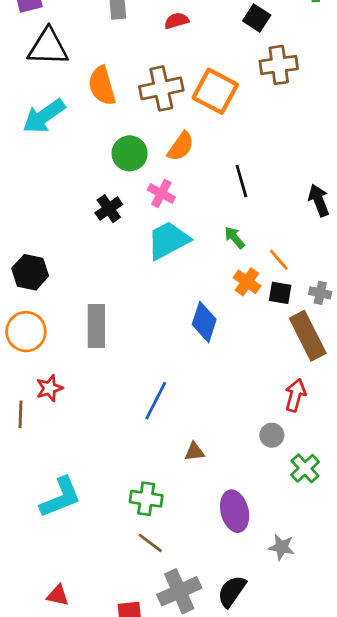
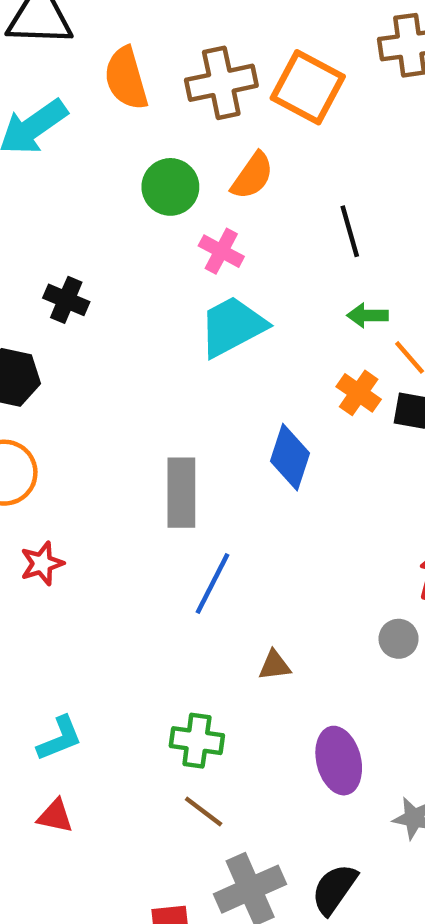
black cross: (109, 209) -> (66, 300), moved, turned -32
green arrow: (235, 238) -> (368, 315), moved, turned -50
gray rectangle: (96, 326) -> (181, 493), moved
cyan L-shape: (60, 497) -> (60, 738), size x0.7
red triangle: (58, 595) -> (55, 816), moved

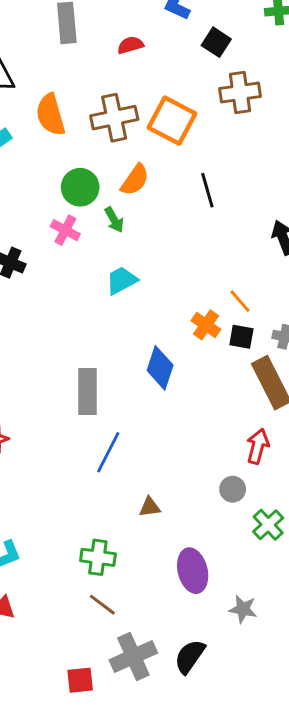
black line: (350, 231) -> (207, 190), moved
pink cross: (221, 251) -> (65, 230), moved
green arrow: (368, 315) -> (114, 220), moved, turned -120
cyan trapezoid: (232, 326) -> (122, 280), size x0.7

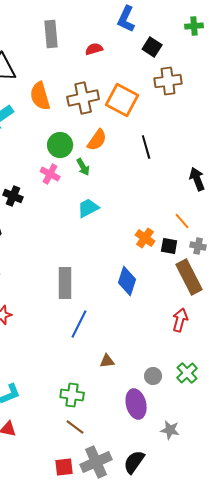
orange line: (240, 301) -> (182, 221), moved
blue diamond: (160, 368) -> (127, 281), moved
gray circle: (233, 489) -> (153, 376), moved
red square: (80, 680) -> (64, 467), moved

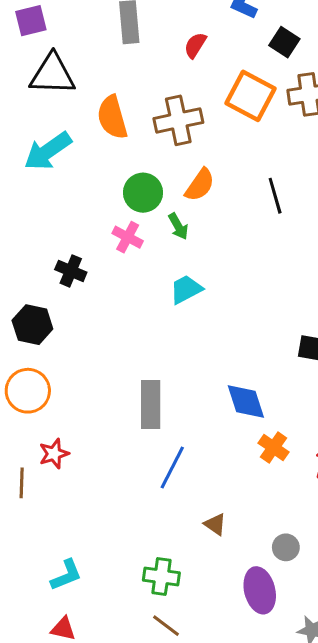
red semicircle: (94, 49) -> (195, 45), turned -42
orange square: (122, 100) -> (250, 96), moved
orange cross: (145, 238) -> (274, 448), moved
blue diamond: (127, 281) -> (246, 401), turned -36
brown triangle: (107, 361) -> (215, 524), turned 42

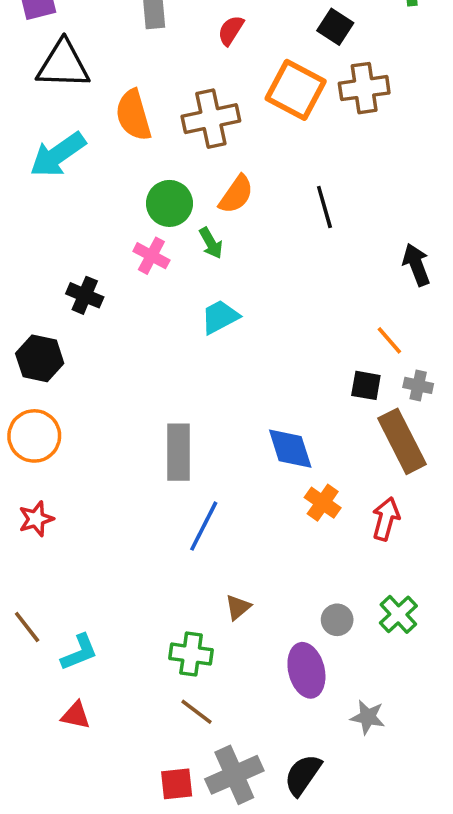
red star: (54, 454) -> (36, 519), moved
brown line: (22, 483) -> (27, 627), moved, turned -40
brown triangle: (215, 524) -> (238, 607), moved, turned 45

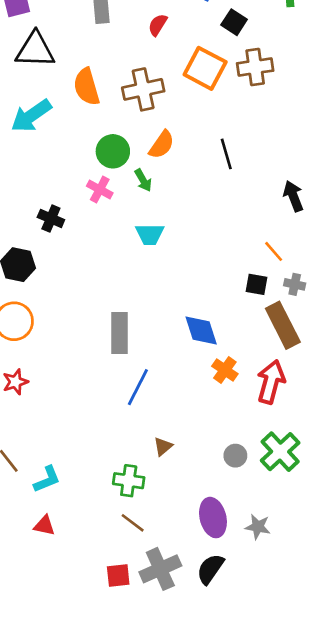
cyan trapezoid: (220, 317) -> (150, 234), turned -152
red arrow: (386, 519) -> (271, 382), size x1.4
green cross: (398, 614) -> (280, 452), size x1.4
purple ellipse: (306, 670) -> (213, 518), moved

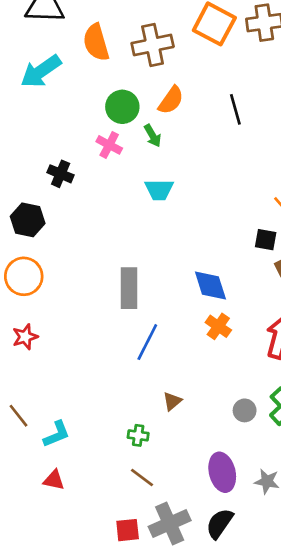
orange cross: (225, 370) -> (218, 326), moved
green cross: (129, 481) -> (138, 435), size x0.7

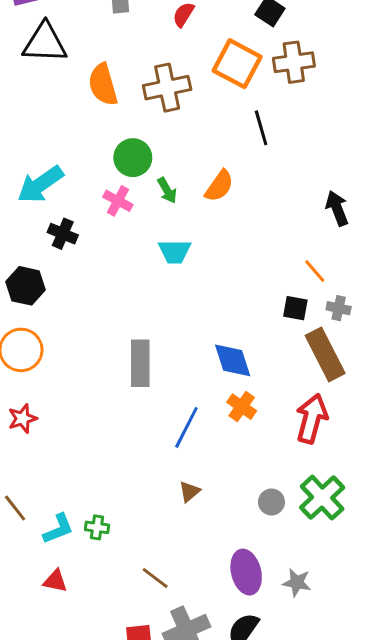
cyan arrow: (41, 71) -> (40, 184), moved
orange semicircle: (171, 100) -> (219, 186), moved
black line: (235, 109) -> (261, 128), moved
blue line: (147, 342) -> (186, 427), moved
green cross: (138, 435) -> (97, 527), moved

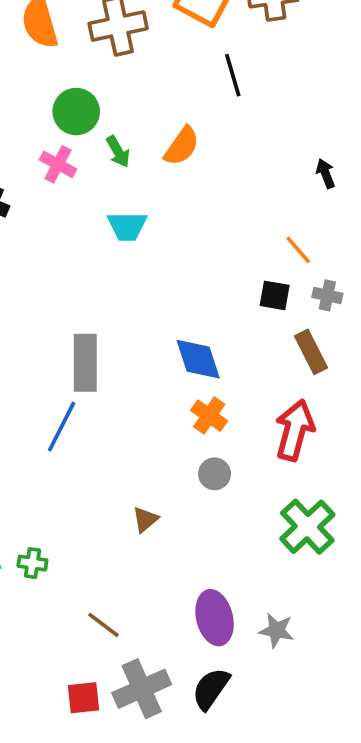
black arrow: (337, 208) -> (326, 173), size x0.7
brown rectangle: (325, 354) -> (311, 352), size x0.7
blue line: (186, 427) -> (62, 427), moved
gray circle: (271, 502) -> (215, 474), moved

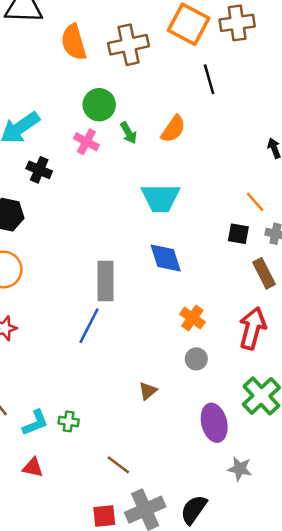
cyan trapezoid: (127, 226) -> (161, 198), moved, size x1.4
blue diamond: (198, 359) -> (166, 258), moved
purple ellipse: (215, 618) -> (214, 423), moved

